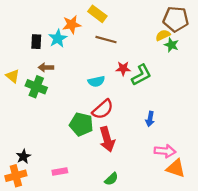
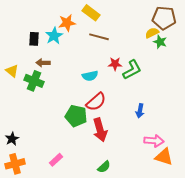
black star: (23, 156) -> (12, 139), moved
pink rectangle: (60, 171) -> (56, 160), turned -32

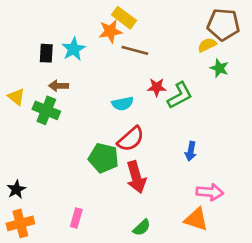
orange star: (67, 23) -> (110, 31), moved
green star: (160, 42) -> (219, 68), moved
orange triangle: (164, 157) -> (196, 219), moved
pink rectangle: (56, 160) -> (76, 218), turned -32

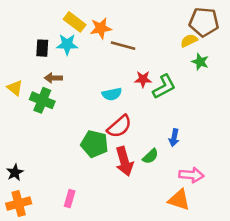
yellow rectangle: (124, 18) -> (75, 22), moved
cyan star: (74, 49) -> (67, 44), turned 30
green semicircle: (142, 228) -> (150, 156), moved

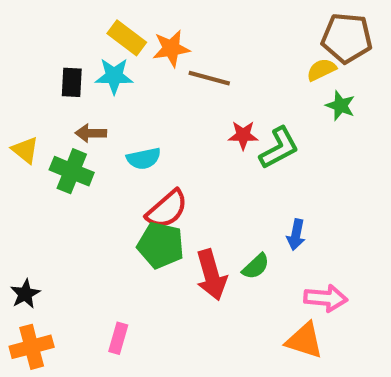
cyan semicircle: (112, 94) -> (144, 159), moved
red semicircle: (119, 126) -> (167, 209), moved

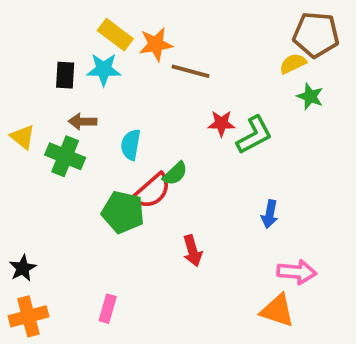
cyan semicircle: (144, 159) -> (131, 145), turned 112
green pentagon: (161, 245) -> (123, 212), moved
green semicircle: (256, 266) -> (175, 174), moved
red arrow: (211, 275) -> (192, 251), size x0.7

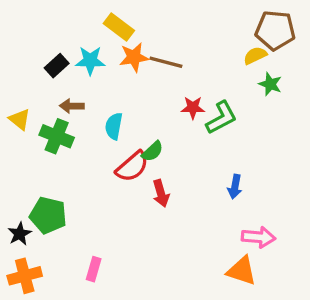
yellow rectangle: (115, 35) -> (119, 27), moved
orange star: (156, 44) -> (134, 57), moved
black rectangle: (65, 75) -> (57, 66), turned 45
green pentagon: (123, 212) -> (48, 215), moved
red arrow: (192, 251) -> (161, 193), moved

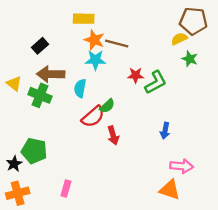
yellow rectangle: (119, 27) -> (84, 19), turned -36
orange star: (134, 57) -> (94, 40), turned 30
cyan star: (90, 61) -> (95, 60), moved
brown arrow: (72, 106) -> (51, 74), size x1.6

